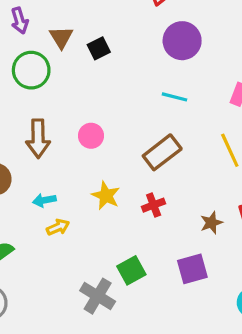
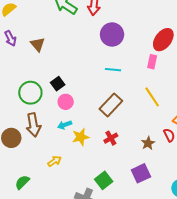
black square: (99, 48) -> (58, 84), moved
green circle: (31, 70) -> (30, 93), moved
brown arrow: (38, 139) -> (33, 125), moved
yellow star: (106, 196) -> (81, 137), turned -30
cyan arrow: (44, 200) -> (65, 125), moved

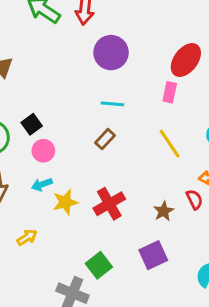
brown rectangle: (111, 105) -> (105, 139), moved, size x0.6
red cross: (111, 138) -> (109, 204), size x1.5

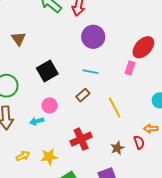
black square: (32, 124) -> (47, 71), moved, size x1.5
yellow line: (170, 144) -> (115, 108), moved
pink circle: (43, 151) -> (50, 105), moved
yellow star: (65, 202) -> (49, 157), moved

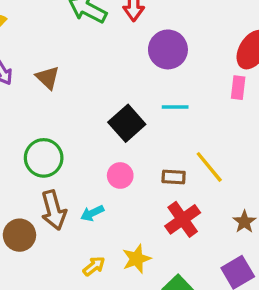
black square: (47, 71) -> (127, 123), moved
brown rectangle: (83, 95) -> (174, 177), moved, turned 56
yellow line: (115, 108) -> (209, 167), moved
cyan arrow: (37, 121) -> (92, 213), moved

